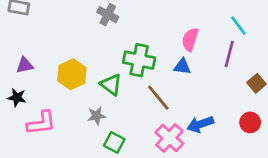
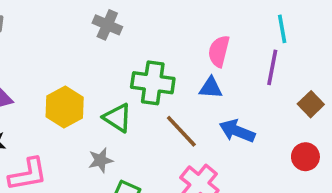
cyan line: (238, 26) -> (282, 29), turned 30
blue arrow: (200, 124) -> (237, 131), moved, turned 45

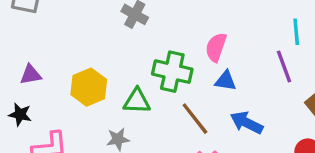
pink semicircle: (219, 51) -> (216, 47), moved
purple line: (272, 67) -> (284, 67), turned -36
green triangle: (117, 118) -> (137, 101), turned -36

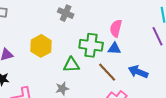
blue triangle: (225, 81) -> (114, 48), moved
yellow hexagon: (89, 87) -> (41, 46), moved

